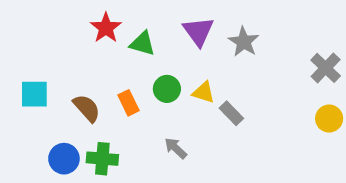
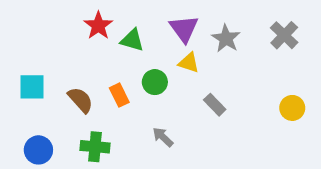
gray cross: (326, 68) -> (284, 35), moved
yellow triangle: (204, 92) -> (189, 63), moved
yellow circle: (329, 119) -> (292, 108), moved
blue circle: (64, 159) -> (38, 150), moved

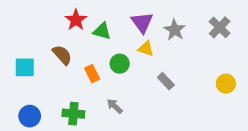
brown semicircle: (80, 100) -> (62, 55), moved
gray arrow: (163, 137) -> (115, 106), moved

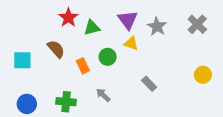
green triangle: (102, 31) -> (92, 28), turned -30
gray rectangle: (166, 81) -> (149, 84), moved

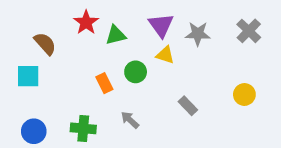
gray star: (157, 27) -> (198, 34), turned -30
brown semicircle: (56, 49) -> (45, 44), moved
yellow circle: (203, 75) -> (244, 94), moved

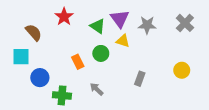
green triangle: (116, 35) -> (98, 26), moved, turned 49
gray rectangle: (188, 106) -> (140, 79), turned 64
blue circle: (34, 131) -> (40, 78), moved

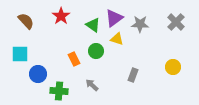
purple triangle: (120, 19) -> (114, 18), turned 30
brown semicircle: (34, 32) -> (26, 21), moved

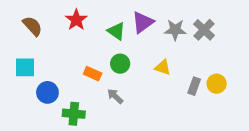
gray cross: (176, 22) -> (204, 30), moved
yellow triangle: (117, 39) -> (163, 67), moved
orange rectangle: (74, 59) -> (93, 74), turned -40
gray rectangle: (133, 75) -> (194, 86), moved
gray arrow: (92, 85) -> (115, 96), moved

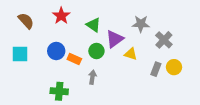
purple triangle: (143, 22) -> (115, 39), moved
gray cross: (204, 30) -> (164, 40), moved
blue circle: (47, 92) -> (56, 51), moved
gray arrow: (115, 96) -> (92, 77), turned 56

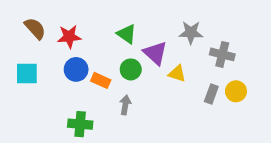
red star: (61, 16) -> (69, 37), moved, turned 30
purple triangle: (115, 39) -> (155, 53), turned -42
gray cross: (164, 40) -> (222, 54), turned -30

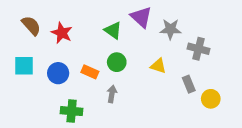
red star: (69, 37) -> (62, 33), turned 30
purple triangle: (155, 53) -> (141, 17), moved
blue circle: (76, 69) -> (58, 73), moved
yellow circle: (236, 91) -> (211, 99), moved
gray rectangle: (211, 94) -> (189, 84), turned -42

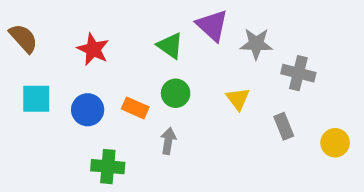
brown semicircle: (31, 26) -> (23, 38), moved
yellow triangle: (158, 66) -> (238, 99), turned 35
yellow circle: (211, 99) -> (335, 143), moved

